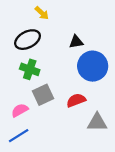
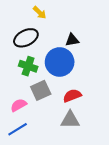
blue circle: (93, 66) -> (60, 62), moved
gray triangle: (97, 122) -> (70, 120), moved

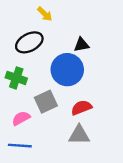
green cross: (28, 66) -> (16, 78), moved
blue line: (18, 129) -> (20, 146), turned 36

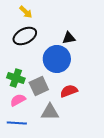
yellow arrow: (45, 14) -> (26, 12), moved
green cross: (16, 78) -> (16, 78), moved
gray triangle: (79, 135) -> (50, 112), moved

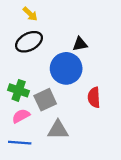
red semicircle: (69, 91) -> (94, 97), moved, turned -72

